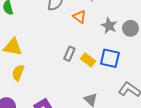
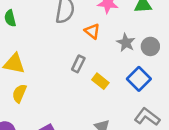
gray rectangle: (69, 54) -> (78, 64), moved
blue square: (110, 58) -> (139, 79), moved, turned 30

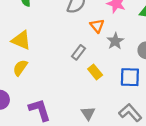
gray star: (126, 43) -> (115, 41), moved
blue square: (139, 79) -> (130, 77), turned 35

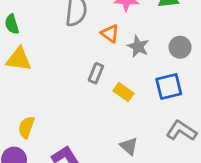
yellow triangle: (21, 40) -> (19, 59), moved
yellow semicircle: (20, 68) -> (26, 127), moved

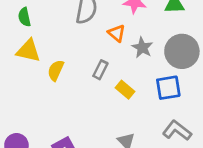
gray circle: (180, 47) -> (182, 51), size x1.6
yellow semicircle: (26, 127) -> (56, 70), moved

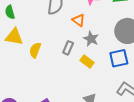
gray star: (142, 48) -> (91, 39), moved

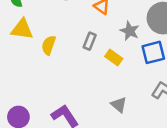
gray star: (91, 39) -> (130, 31), moved

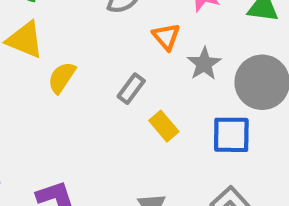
gray star: (130, 31) -> (204, 64), moved

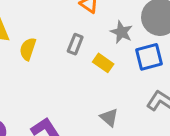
gray star: (204, 64) -> (121, 32), moved

